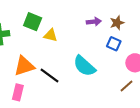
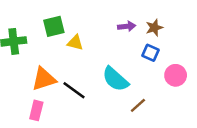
green square: (33, 22) -> (54, 26), turned -36
brown line: (126, 86) -> (138, 105), moved

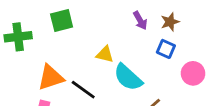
purple arrow: (127, 26) -> (140, 21), turned 66
yellow triangle: (75, 43) -> (105, 54), moved

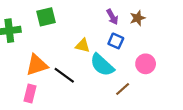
blue square: (166, 49) -> (116, 41), moved
pink circle: (193, 73) -> (146, 64), moved

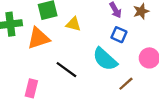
yellow triangle: (83, 45) -> (73, 24), moved
orange triangle: (37, 65) -> (38, 38), moved

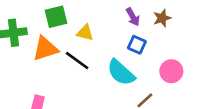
black line: (66, 70) -> (77, 61), moved

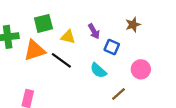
purple arrow: (133, 17) -> (94, 31), moved
cyan semicircle: (121, 73) -> (98, 70), size x0.7

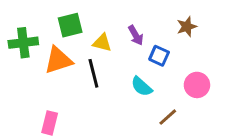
black line: (61, 60) -> (93, 73), turned 40

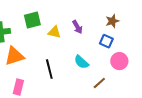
blue square: (159, 56) -> (106, 41), moved
orange triangle: (58, 60) -> (14, 56), moved
black line: (93, 73) -> (49, 69), moved

